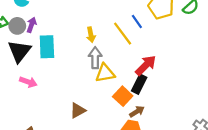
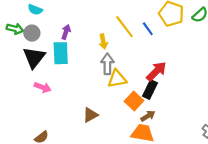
purple arrow: (32, 25) -> (66, 32), moved
yellow line: (123, 34) -> (124, 27), moved

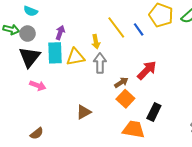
yellow triangle: (117, 79) -> (75, 57), moved
black rectangle: (150, 89) -> (154, 112), moved
brown arrow: (148, 116) -> (121, 82), moved

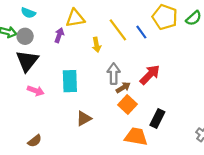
cyan rectangle: (55, 53) -> (70, 81), moved
yellow triangle: (75, 57) -> (75, 18), moved
gray arrow: (100, 63) -> (114, 74), moved

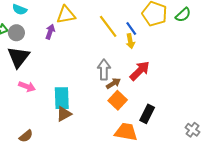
yellow arrow: (97, 45) -> (130, 41), moved
cyan rectangle: (70, 81) -> (62, 98), moved
brown triangle: (84, 118) -> (64, 114), moved

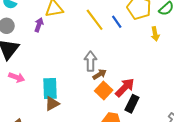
yellow arrow: (130, 41) -> (155, 34), moved
red arrow: (140, 71) -> (125, 87), moved

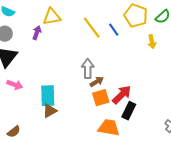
orange square: (104, 91) -> (101, 98), turned 30

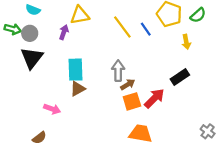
pink arrow: (15, 85) -> (52, 109), moved
cyan rectangle: (48, 96) -> (76, 70), moved
brown triangle: (50, 111) -> (78, 89), moved
black rectangle: (129, 111) -> (180, 77), moved, turned 30

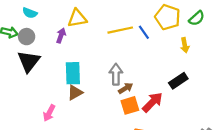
yellow line: (122, 27) -> (120, 30), turned -65
pink arrow: (52, 109) -> (49, 113), turned 98

